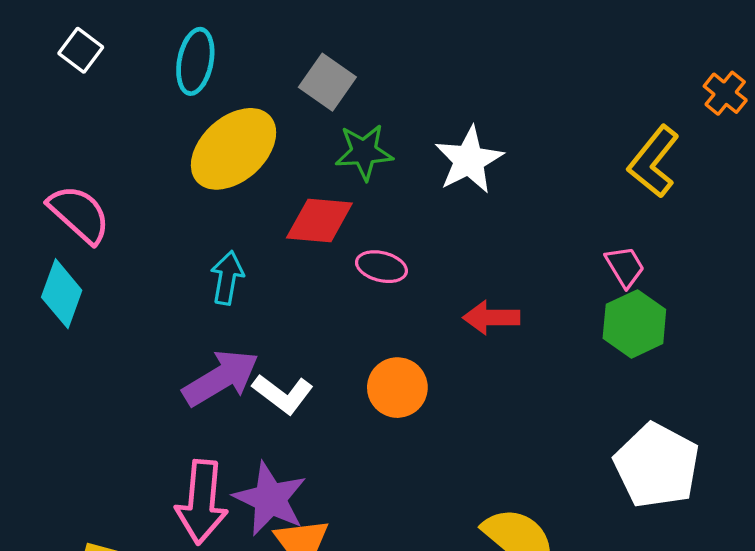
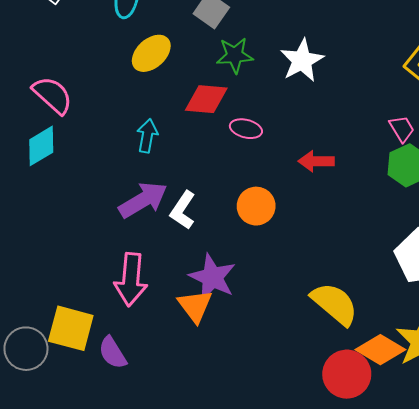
yellow ellipse: (234, 149) -> (151, 53), size x0.7
cyan diamond: (62, 294) -> (41, 146), turned 39
white L-shape: (283, 394) -> (183, 210), turned 87
purple star: (270, 499) -> (212, 277), moved

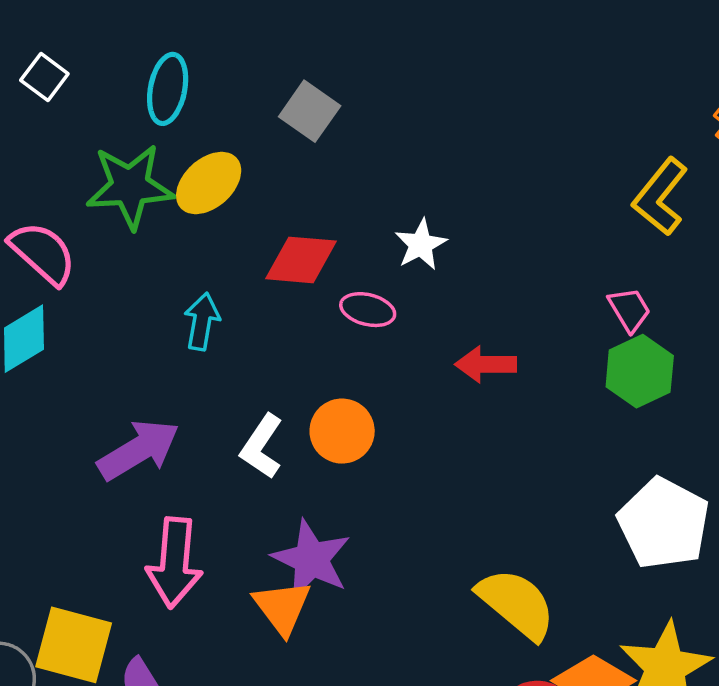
green star: (235, 55) -> (130, 186), moved, size x1.4
white star: (302, 60) -> (421, 245), moved, size x0.7
purple arrow: (143, 200) -> (139, 450), moved
orange circle: (256, 206) -> (342, 431), moved

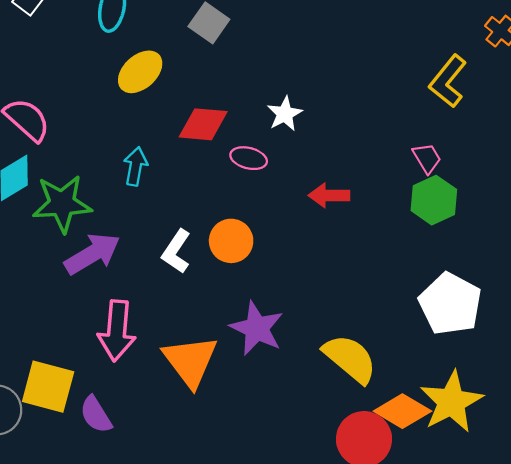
green star: (130, 186) -> (62, 204), moved
purple star: (311, 559) -> (257, 328), moved
orange triangle: (282, 607) -> (190, 361), size x1.4

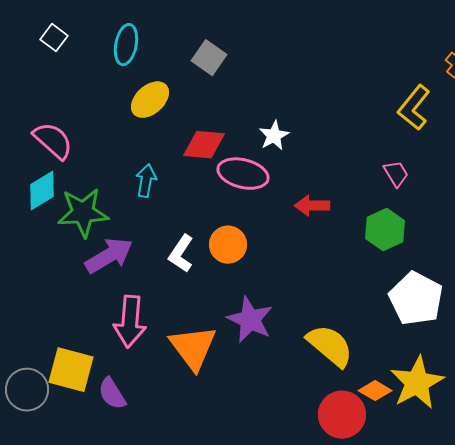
pink ellipse: (249, 158) -> (243, 174), size x1.6
green hexagon: (434, 200) -> (385, 230), moved
orange diamond: (402, 411) -> (375, 391), size x0.7

